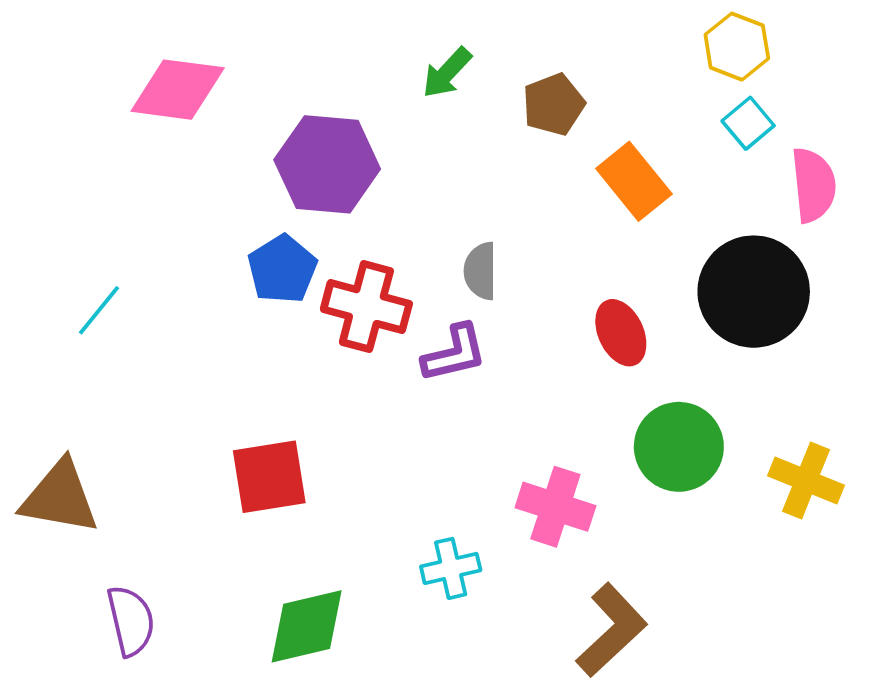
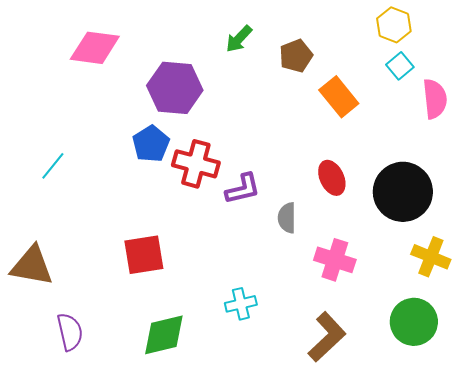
gray semicircle: (481, 271) -> (287, 218), moved
black circle: (754, 292) -> (403, 192), moved
green circle: (679, 447) -> (414, 322), moved
pink cross: (555, 507) -> (335, 260), moved

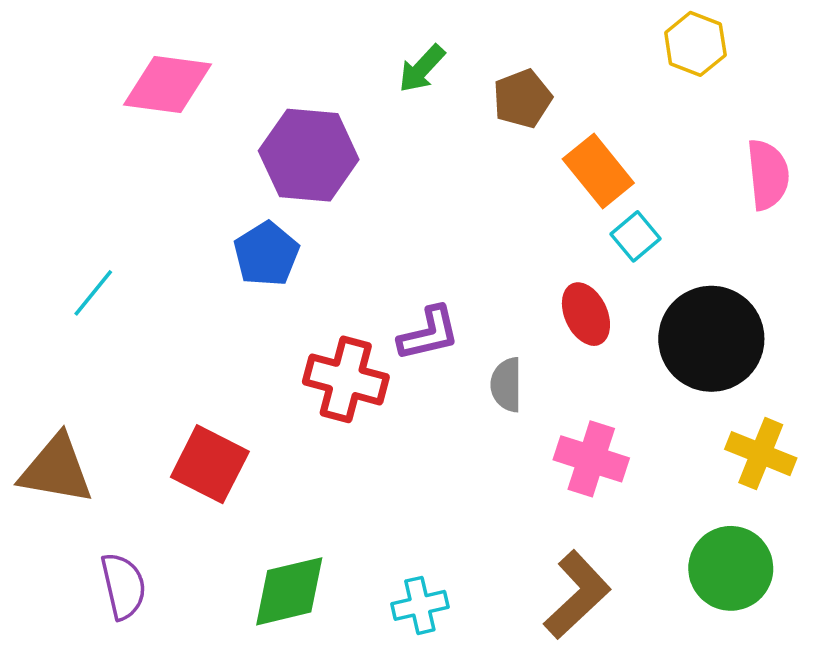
cyan square: (400, 66) -> (635, 236), moved
red cross: (196, 164) -> (346, 379), moved
red square: (144, 255) -> (210, 464), moved, turned 36
cyan cross: (241, 304) -> (420, 605), moved

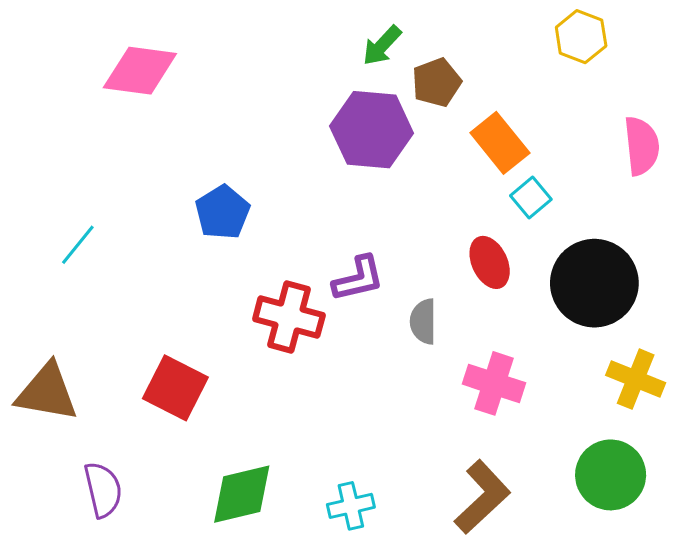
green arrow: (422, 69) -> (382, 46), moved
purple hexagon: (309, 155) -> (372, 130), moved

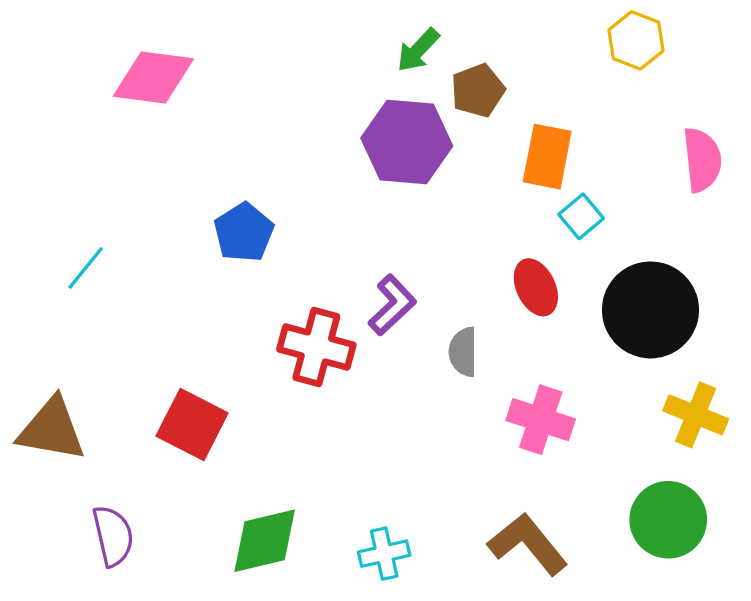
orange rectangle: (500, 143) -> (547, 157), turned 50
purple L-shape: (358, 279) -> (392, 305), turned -30
brown L-shape: (482, 497) -> (528, 544), turned -86

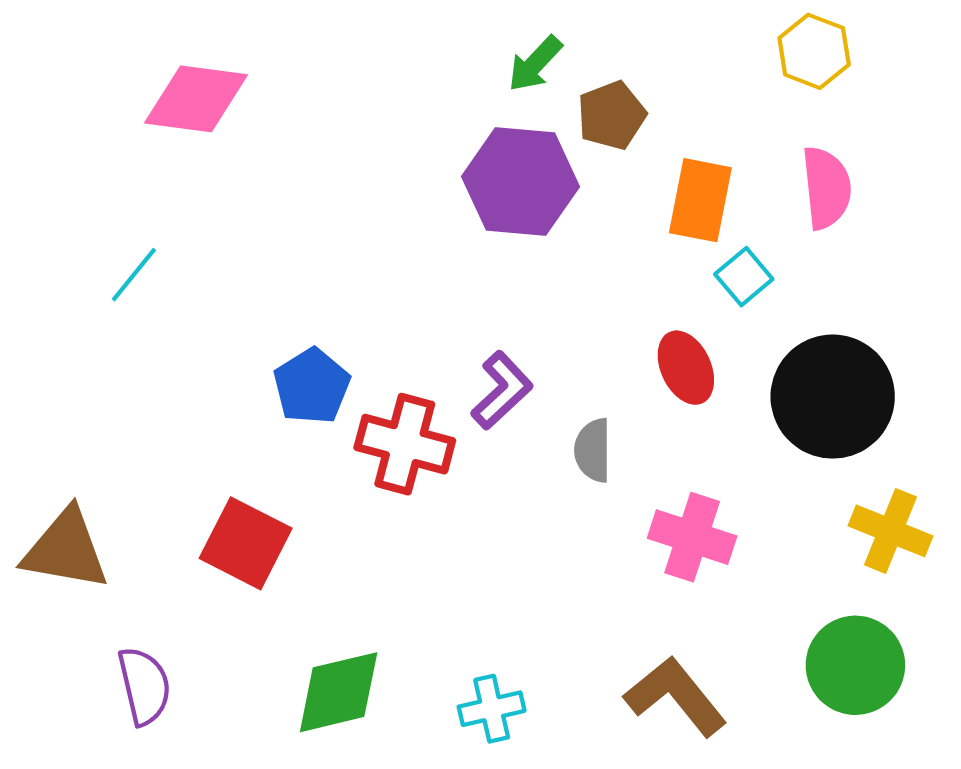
pink semicircle: (702, 160) -> (826, 188), moved
blue pentagon: (244, 232) -> (312, 386), moved
cyan line: (86, 268) -> (134, 275), moved

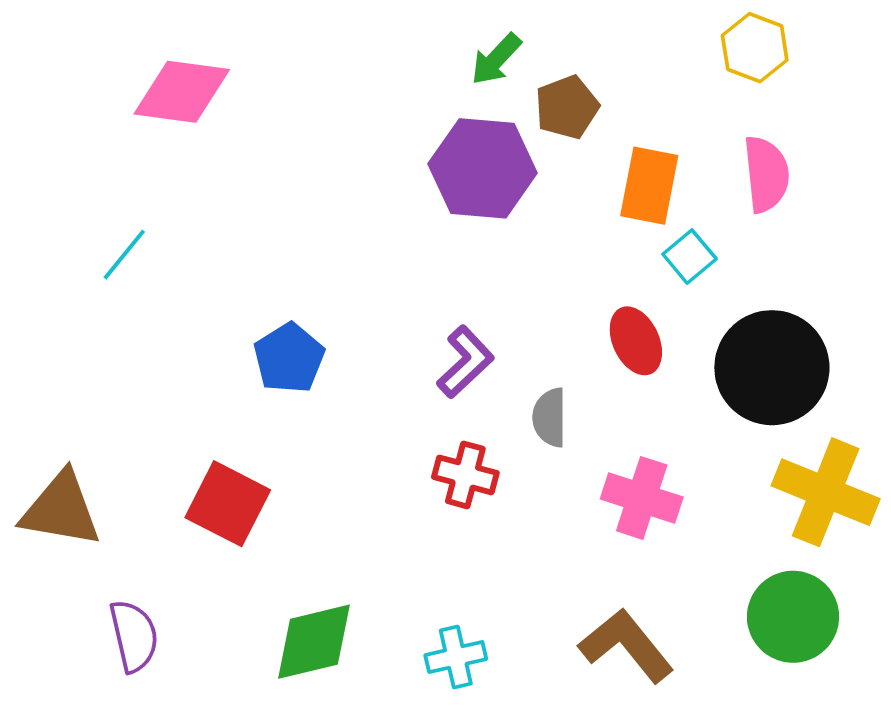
red cross: (405, 444) -> (465, 475), moved, size x0.7
yellow cross: (891, 531) -> (826, 492), size x1.4

